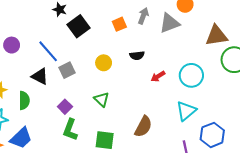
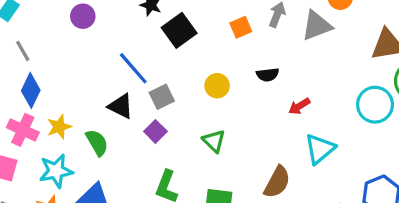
purple circle: (12, 45) -> (83, 16), moved
cyan circle: (191, 75) -> (375, 105), moved
green semicircle: (24, 100) -> (97, 143), turned -30
purple square: (65, 107) -> (155, 131), moved
cyan triangle: (186, 111) -> (320, 149), moved

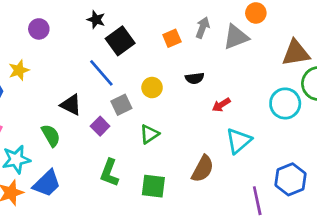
blue line: (133, 68) -> (101, 73), moved
gray square: (162, 97) -> (121, 105), moved
yellow star: (59, 127) -> (19, 70), moved
green triangle: (214, 141) -> (149, 134), turned 42

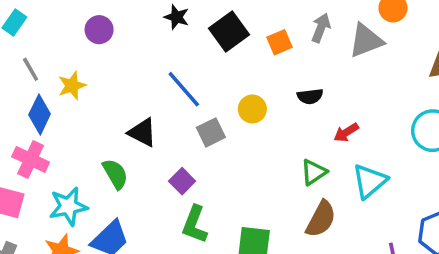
black square: (120, 41) -> (229, 31), moved
purple square: (100, 126) -> (182, 181), moved
green triangle: (149, 134) -> (314, 172), moved

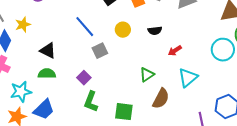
yellow circle: (252, 109) -> (123, 30), moved
black triangle: (142, 132) -> (48, 51), moved
green triangle: (314, 172) -> (147, 75), moved
green semicircle: (115, 174) -> (47, 74), turned -60

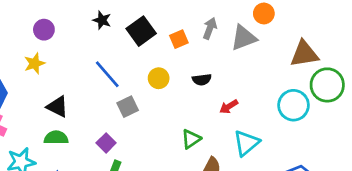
yellow star: (23, 25) -> (35, 63), moved

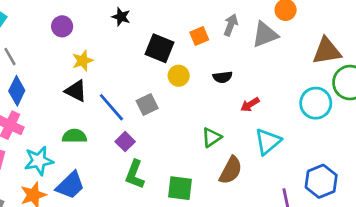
black square: (141, 31) -> (159, 48), moved, turned -32
yellow star: (35, 63) -> (83, 61), moved
blue line: (107, 74) -> (111, 107), moved
black triangle: (57, 107) -> (76, 91), moved

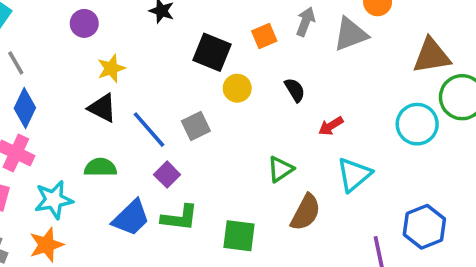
black semicircle: (222, 77) -> (295, 90), turned -114
green L-shape: (135, 174) -> (180, 218), turned -104
blue trapezoid: (70, 185) -> (131, 218), moved

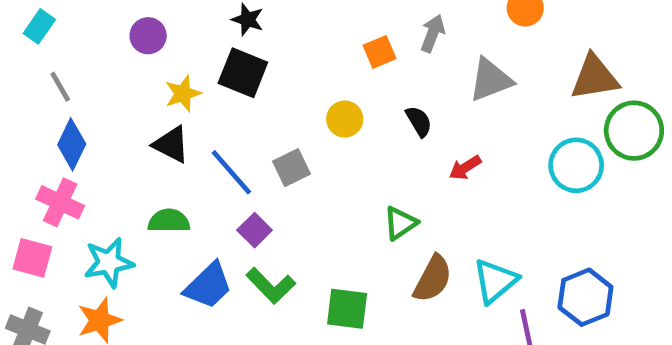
gray triangle: (351, 34) -> (491, 80), moved
black square: (212, 52) -> (243, 73), moved
cyan triangle: (354, 175) -> (495, 281), moved
green L-shape: (180, 218) -> (271, 286), turned 39

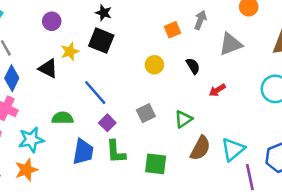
black triangle: (171, 144) -> (48, 68), moved
gray square: (292, 168) -> (146, 113), moved
blue trapezoid: (208, 286) -> (83, 152), turned -36
green L-shape: (271, 286) -> (116, 152), turned 40

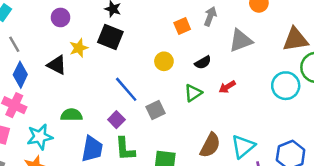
black semicircle: (193, 66) -> (203, 63), turned 91
blue line: (95, 93) -> (126, 89), moved
green triangle: (183, 119) -> (193, 93), moved

